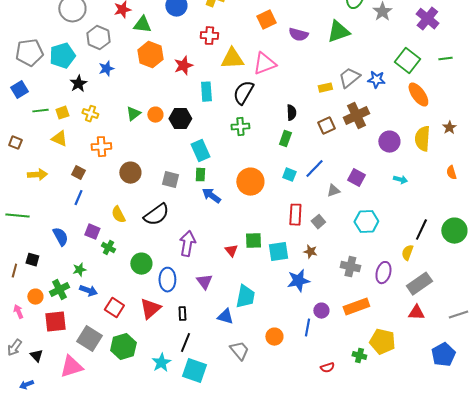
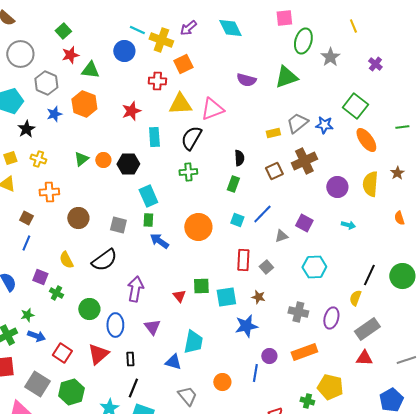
purple cross: (427, 19) -> (375, 64), size x0.6
orange square: (266, 20) -> (183, 64), moved
orange hexagon: (150, 55) -> (84, 104), moved
green line: (445, 59) -> (402, 127), moved

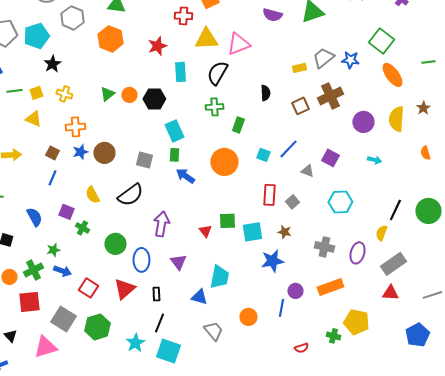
blue star: (54, 114) -> (80, 152), moved
green rectangle: (233, 184) -> (238, 125), moved
gray triangle: (281, 236) -> (307, 171), turned 40

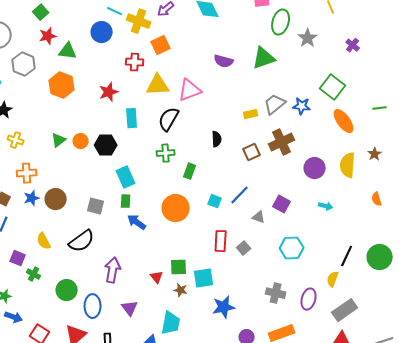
brown star: (284, 232) -> (181, 290), moved

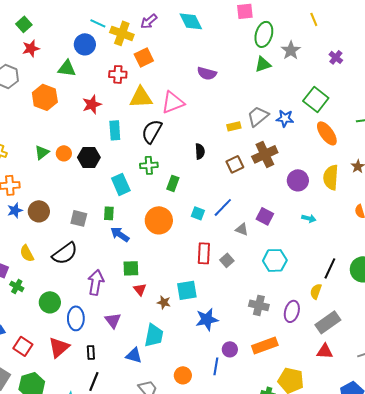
green triangle: (68, 51) -> (67, 68), moved
green triangle: (264, 58) -> (263, 64), moved, size x0.7
cyan rectangle: (126, 177) -> (121, 184), moved
green square: (179, 267) -> (131, 268), moved

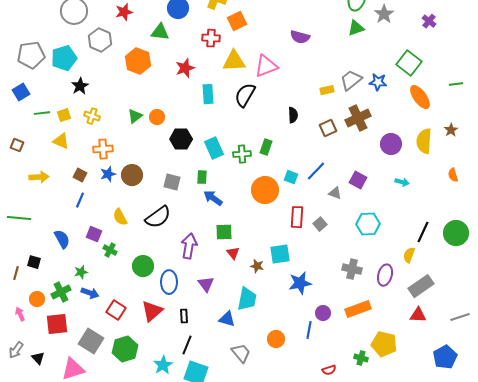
black hexagon: (89, 157) -> (181, 139), moved
green cross: (149, 165) -> (242, 154), moved
orange circle: (159, 220) -> (265, 190), moved

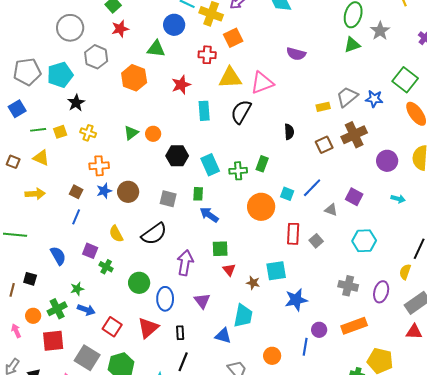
yellow triangle: (61, 141) -> (41, 158), moved

